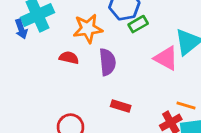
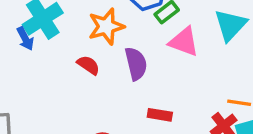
red semicircle: (69, 58) -> (88, 65), turned 30
pink triangle: (166, 58) -> (184, 42), moved

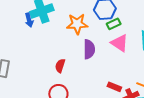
red semicircle: (88, 65) -> (60, 66), moved, turned -120
red rectangle: (160, 115) -> (114, 87), moved

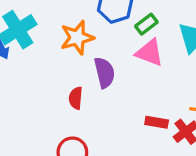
green rectangle: (114, 24) -> (146, 24), moved
red semicircle: (60, 66) -> (76, 98), moved

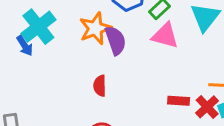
purple semicircle: (105, 73) -> (116, 40), moved

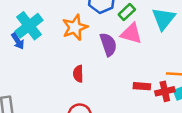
purple semicircle: (116, 40) -> (108, 44), moved
red cross: (207, 107) -> (165, 91), turned 30

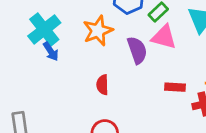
blue arrow: (18, 41) -> (51, 51), moved
red rectangle: (142, 86) -> (175, 87), moved

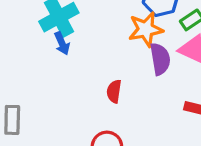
orange star: (98, 31) -> (146, 29), moved

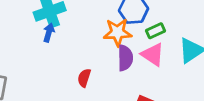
blue arrow: (62, 43) -> (49, 33), turned -150

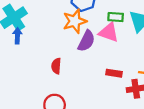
green rectangle: (155, 31) -> (116, 17), moved, turned 42
purple semicircle: (125, 58) -> (86, 41), turned 40

